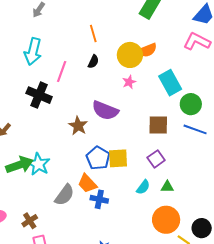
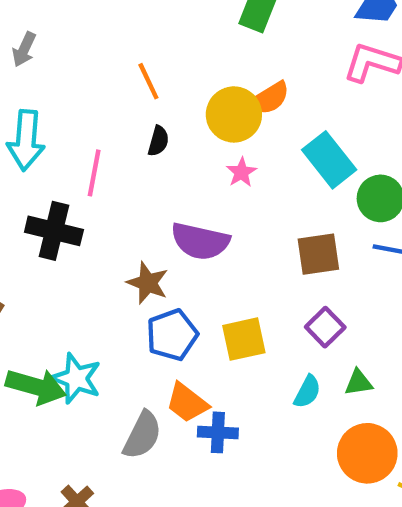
blue pentagon: (98, 158) -> (172, 335), moved, turned 30
green arrow: (19, 165) -> (36, 386), turned 44

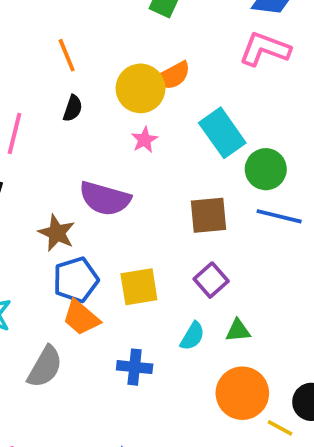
orange trapezoid: (187, 403) -> (81, 318), moved
blue cross: (218, 432) -> (135, 367), moved

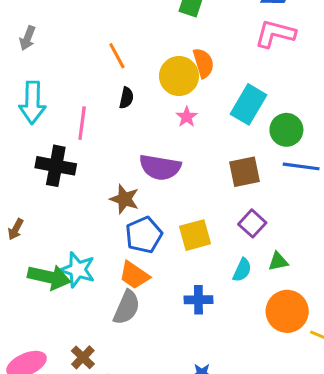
orange semicircle: (172, 76) -> (203, 63), turned -72
cyan rectangle: (222, 133) -> (248, 104), turned 72
orange trapezoid: (81, 318) -> (134, 275), moved

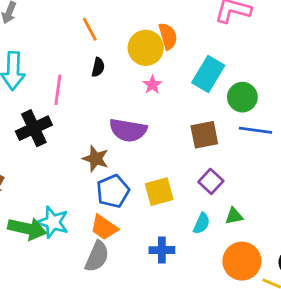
black cross: (56, 166) -> (34, 128), turned -36

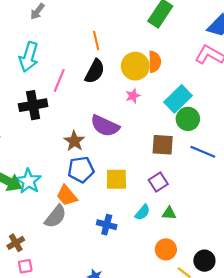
black semicircle: (98, 67) -> (95, 71), size x1.6
green circle: (242, 97) -> (188, 119), moved
orange circle: (242, 261) -> (166, 249), size x0.7

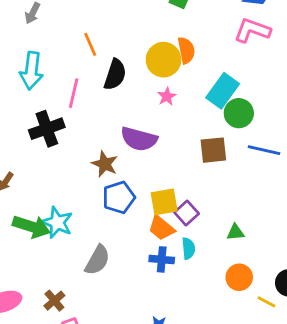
orange line: (96, 40) -> (90, 44), moved
purple square: (158, 182) -> (187, 213), moved
orange trapezoid: (67, 196) -> (161, 228), moved
cyan semicircle: (142, 212) -> (188, 248), moved, turned -35

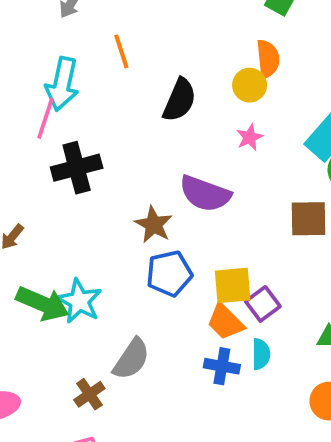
orange line: (90, 44) -> (121, 51), moved
orange semicircle: (186, 50) -> (268, 59), moved
yellow circle: (164, 60) -> (250, 85), size x0.7
pink line: (74, 93) -> (45, 118), moved
brown cross: (54, 301) -> (89, 394), moved

